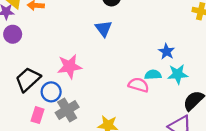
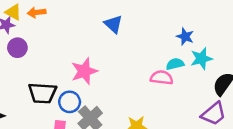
black trapezoid: (28, 79) -> (42, 93), turned -124

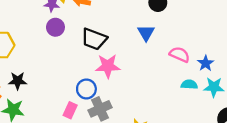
pink semicircle: (162, 78) -> (180, 55), moved
black trapezoid: (42, 93) -> (94, 39), moved

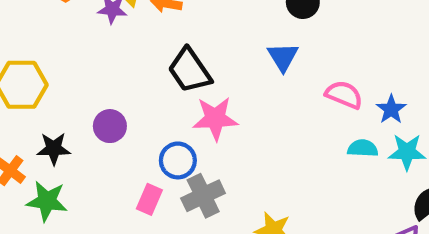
purple circle: (55, 27) -> (110, 126), moved
black trapezoid: (94, 39) -> (190, 70), turned 36

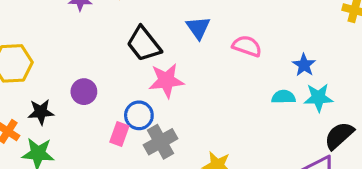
blue triangle: (283, 57) -> (198, 28), moved
pink semicircle: (344, 95) -> (247, 46), moved
pink rectangle: (149, 199) -> (119, 134), moved

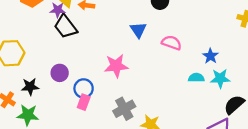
black trapezoid: (144, 44) -> (65, 27), moved
blue circle: (139, 115) -> (84, 88), moved
gray cross: (160, 142) -> (124, 109), moved

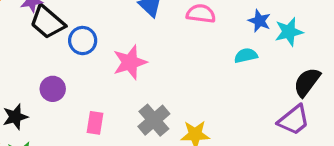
cyan star: (220, 78) -> (289, 32), moved
blue circle: (84, 88) -> (83, 41), moved

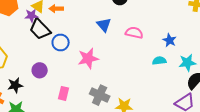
cyan star: (289, 32) -> (187, 63), moved
gray cross: (154, 120) -> (100, 95), turned -30

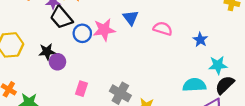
pink star: (88, 58) -> (104, 30), moved
cyan semicircle: (159, 61) -> (194, 85), moved, size x1.5
black star: (15, 85) -> (47, 52), moved

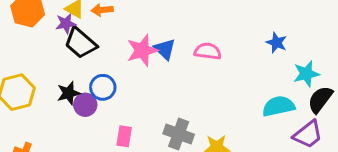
blue triangle: (131, 18) -> (165, 49), moved
pink semicircle: (163, 29) -> (208, 51), moved
blue circle: (82, 33) -> (103, 87), moved

